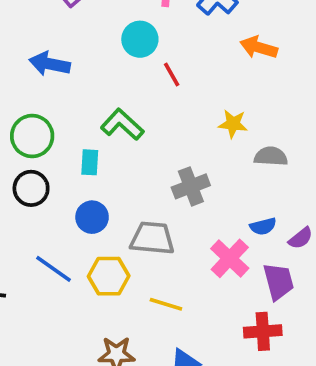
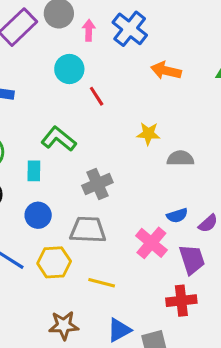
gray cross: (191, 186) -> (97, 184), moved

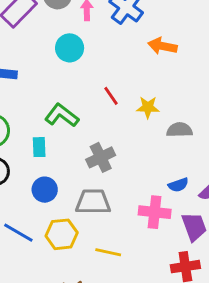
red line: (97, 96) -> (111, 96), moved
pink cross: (151, 243) -> (155, 212), turned -32

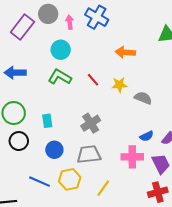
orange arrow: (162, 46) -> (125, 52), moved
green L-shape: (62, 115) -> (60, 77), moved
gray semicircle: (179, 130) -> (143, 98), turned 30
yellow line: (108, 252) -> (103, 188), turned -60

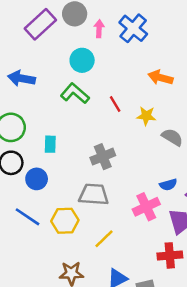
blue circle: (54, 150) -> (37, 179), moved
pink cross: (132, 157) -> (146, 207), turned -35

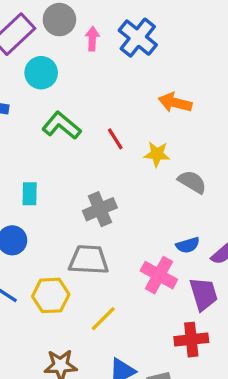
cyan circle: (82, 60) -> (41, 73), moved
pink cross: (146, 207) -> (159, 275), turned -35

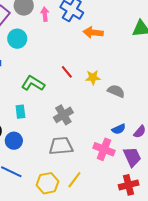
orange arrow: (175, 103) -> (93, 32), moved
green L-shape: (62, 126) -> (33, 83), moved
yellow hexagon: (51, 295) -> (48, 183), moved

